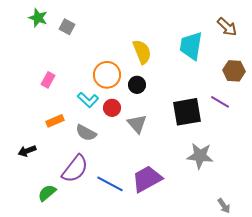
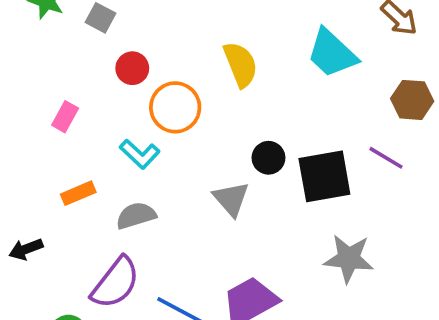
cyan trapezoid: (191, 46) -> (332, 53), turned -56
black circle: (137, 85) -> (268, 158), moved
red circle: (112, 108) -> (132, 68), moved
gray semicircle: (86, 133) -> (136, 216), turned 135

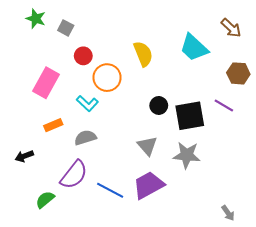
pink rectangle: (65, 117) -> (46, 83), size x1.8
gray triangle: (231, 199) -> (147, 146), moved
gray star: (349, 259) -> (187, 155), moved

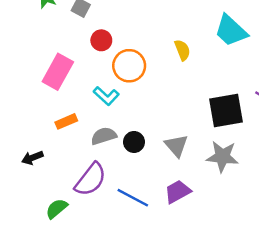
yellow semicircle: (143, 54) -> (182, 50), moved, size x0.7
black circle: (159, 105) -> (134, 142), moved
purple trapezoid: (148, 185) -> (178, 192), size x0.7

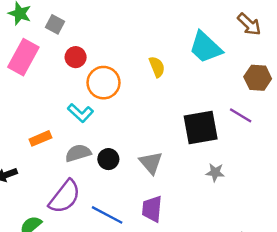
pink rectangle: (58, 72) -> (23, 57), moved
gray star: (222, 156) -> (215, 172), moved, size x0.6
purple trapezoid: (178, 192) -> (152, 209), turned -56

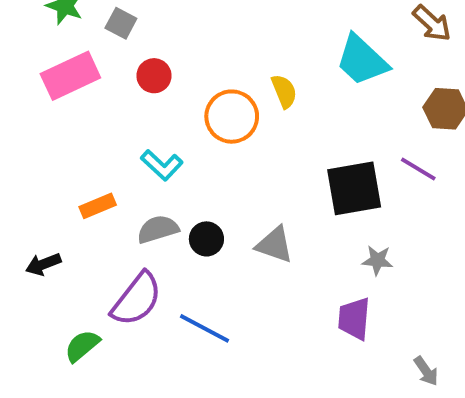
pink rectangle: (23, 57) -> (70, 76), turned 36
orange circle: (104, 83) -> (232, 117), moved
gray triangle: (151, 163) -> (274, 245), turned -30
purple trapezoid: (152, 209) -> (354, 319), moved

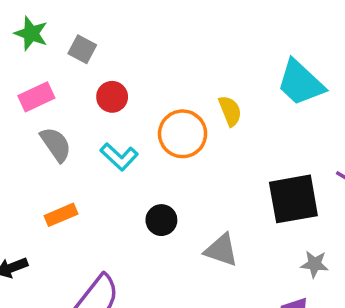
pink rectangle: (70, 76) -> (36, 97), size x0.7
cyan L-shape: (162, 165) -> (119, 157), moved
gray semicircle: (158, 229) -> (56, 144), moved, turned 72
black circle: (206, 239) -> (161, 220), moved

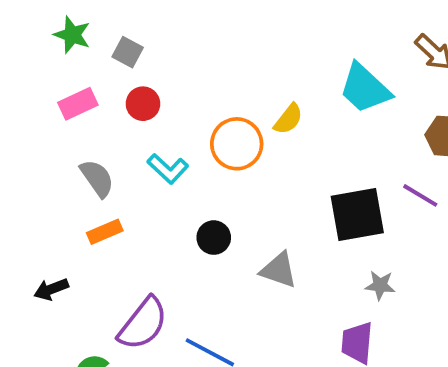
red circle: (112, 97) -> (143, 104), moved
yellow semicircle: (230, 111) -> (288, 119), turned 60
gray semicircle: (56, 144) -> (97, 178), moved

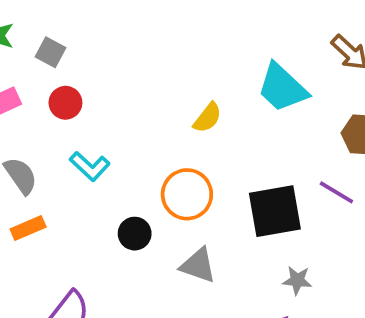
orange circle: (237, 144) -> (187, 194), moved

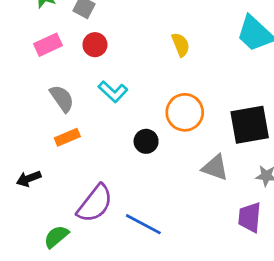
yellow semicircle: (208, 118) -> (181, 45), moved, turned -60
gray triangle: (198, 265) -> (215, 168), moved

